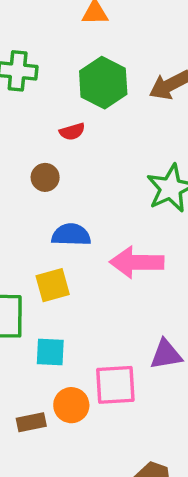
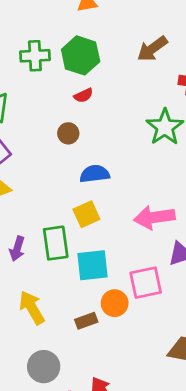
green hexagon: (103, 83) -> (81, 55), moved
pink arrow: (137, 262) -> (154, 217), moved
cyan square: (50, 352) -> (92, 265), size x1.4

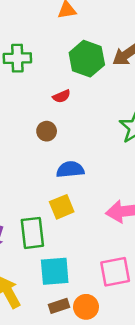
green hexagon: (81, 55) -> (87, 59), moved
cyan square: (92, 265) -> (55, 271), moved
orange circle: (115, 303) -> (86, 307), moved

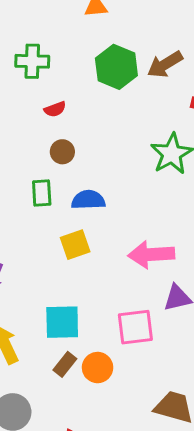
red semicircle: (62, 96) -> (55, 109), moved
green rectangle: (32, 233) -> (42, 193), moved, size x0.7
brown rectangle: (59, 306) -> (65, 364), turned -36

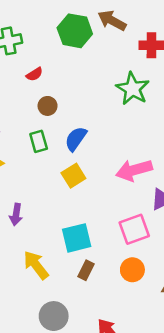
brown arrow: (165, 64) -> (112, 21), turned 72
blue semicircle: (88, 200) -> (76, 139), turned -40
orange circle: (98, 368) -> (132, 270), moved

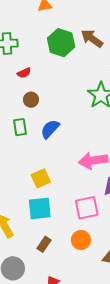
yellow square: (73, 176) -> (41, 178), moved
brown rectangle: (86, 270) -> (44, 244), moved

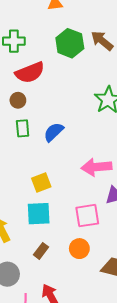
red semicircle: (24, 73) -> (30, 73), size x2.0
brown circle: (31, 100) -> (18, 100), moved

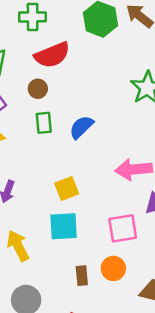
brown rectangle: (41, 251) -> (82, 276), moved, turned -42

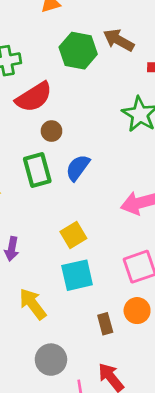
brown circle: (38, 89) -> (51, 131), moved
green rectangle: (44, 123) -> (37, 170), size x1.4

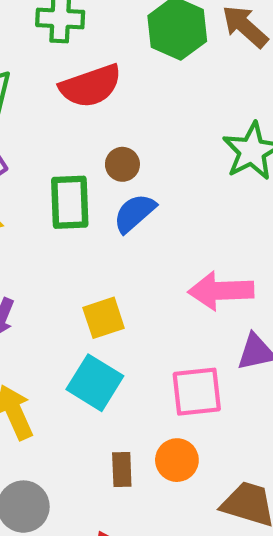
brown circle: (51, 131) -> (122, 164), moved
cyan square: (77, 275) -> (95, 383), turned 32

